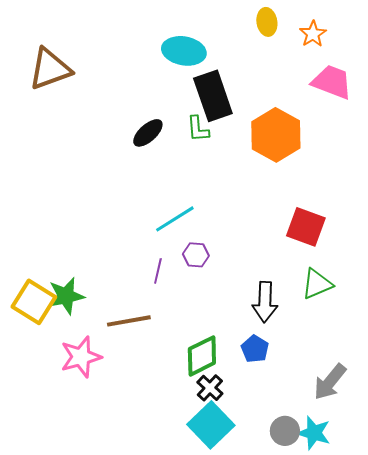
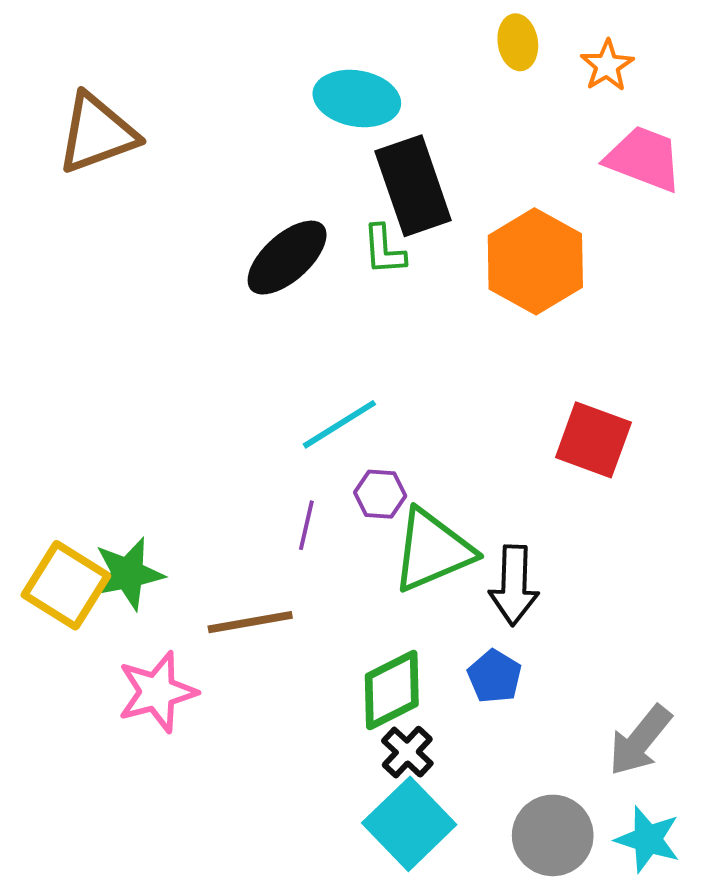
black ellipse: (148, 133) -> (287, 258), size x1.4
green triangle: (317, 284) -> (432, 550), moved, size x1.4
gray circle: (285, 431) -> (553, 835), size x1.4
cyan star: (314, 433) -> (648, 839), moved

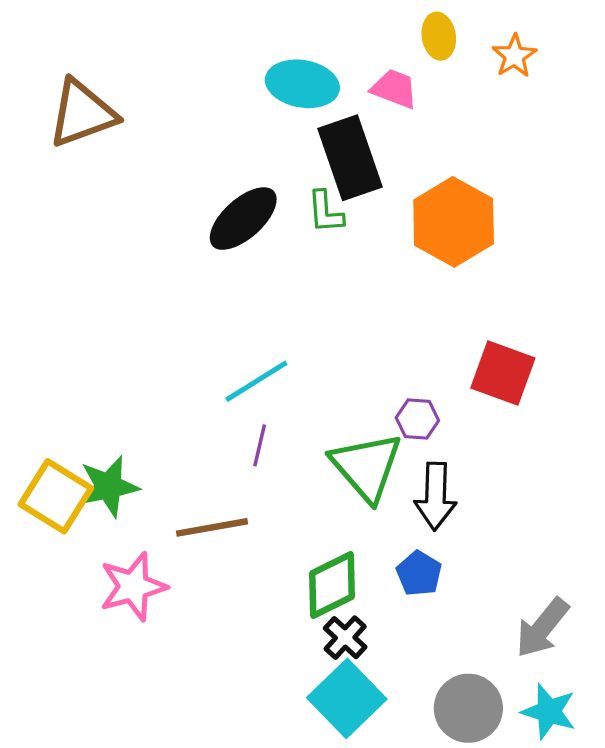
pink trapezoid: (644, 159) -> (394, 89), moved, size x0.7
cyan line: (339, 424) -> (256, 381), moved
purple hexagon: (380, 494) -> (417, 419), moved
green triangle: (432, 550) -> (366, 467), turned -48

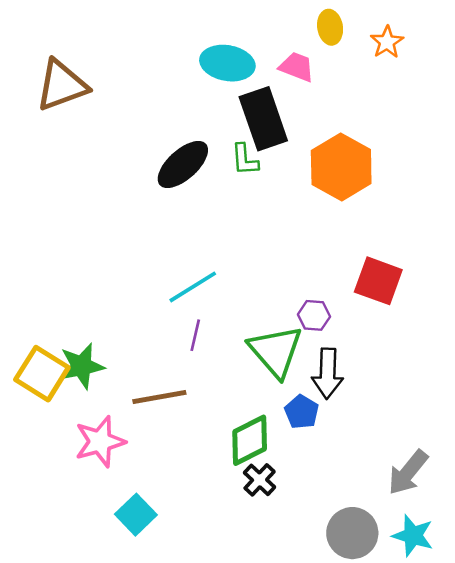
blue pentagon: (419, 573) -> (302, 412), moved
cyan square: (347, 698) -> (136, 515), moved, size x0.7

